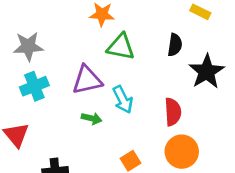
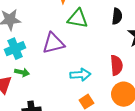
cyan arrow: (123, 100) -> (80, 75), moved, turned -66
green arrow: (92, 118) -> (22, 72), moved

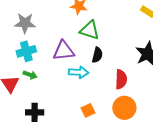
black semicircle: (117, 16) -> (97, 55), moved
cyan arrow: (80, 75) -> (79, 72), moved

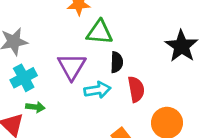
purple triangle: (64, 51) -> (72, 66), turned -40
red semicircle: (121, 79) -> (136, 89), moved

